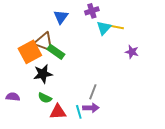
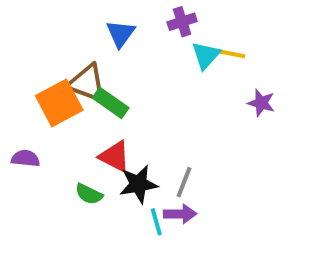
black star: (43, 74) -> (138, 184), moved
purple semicircle: (13, 97) -> (25, 158), moved
red triangle: (58, 112) -> (115, 156), moved, turned 30

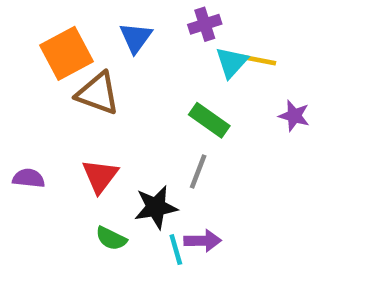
orange square: (59, 103) -> (67, 53), moved
green rectangle: (111, 103) -> (209, 120), moved
red triangle: (115, 156) -> (100, 176), moved, turned 40
gray line: (184, 182) -> (198, 172), moved
green semicircle: (89, 194) -> (111, 238), moved

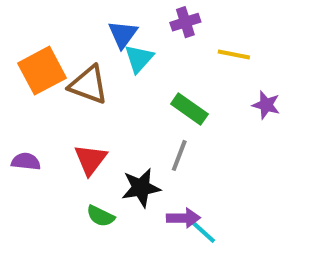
orange square: (67, 53) -> (42, 71), moved
cyan triangle: (232, 62) -> (139, 58), moved
cyan line: (176, 250) -> (204, 232), moved, turned -32

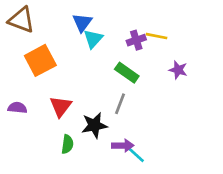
purple cross: (185, 22) -> (136, 40), moved
orange square: (42, 71) -> (40, 60), moved
brown triangle: (88, 85) -> (21, 20), moved
green semicircle: (101, 216) -> (67, 144), turned -108

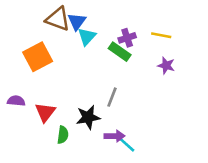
brown triangle: (21, 20) -> (58, 19), moved
yellow line: (157, 36) -> (161, 35), moved
green rectangle: (127, 73) -> (120, 52), moved
red triangle: (61, 106) -> (45, 112), moved

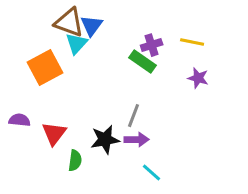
cyan triangle: (87, 37) -> (77, 44), moved
purple arrow: (115, 136) -> (137, 140), moved

